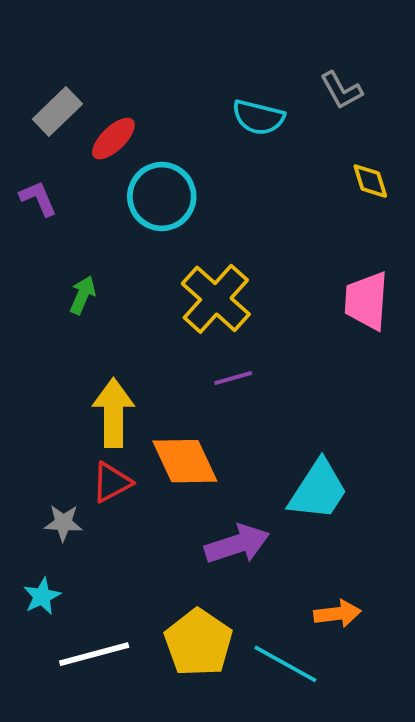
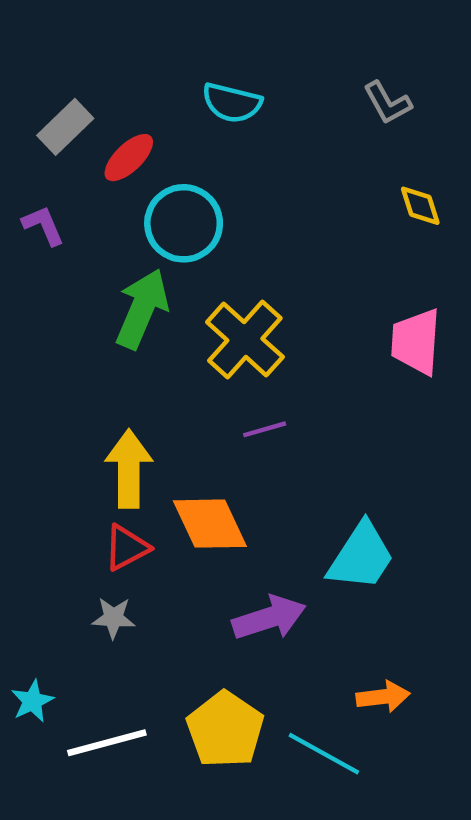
cyan semicircle: (258, 117) -> (232, 103), moved
green arrow: (83, 295) -> (142, 309), moved, size x1.8
gray star: (63, 523) -> (113, 618), moved
cyan star: (42, 596) -> (32, 701), moved

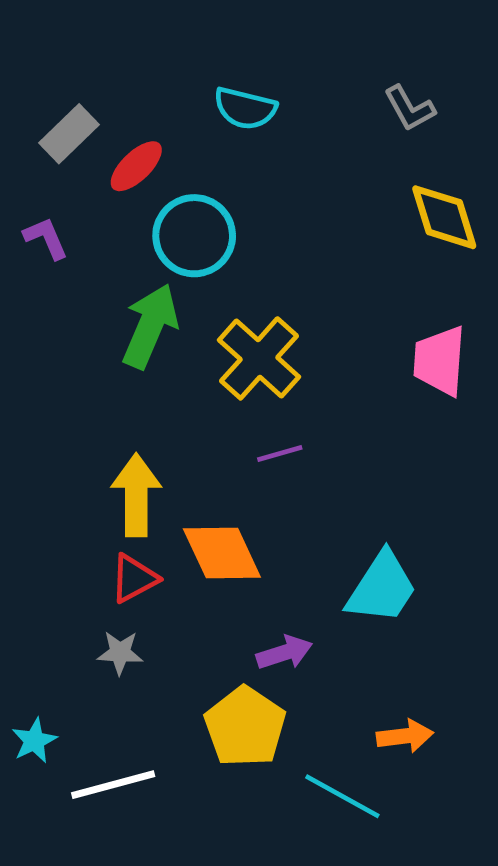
yellow diamond: (420, 206) -> (444, 217), size x1.6
purple arrow: (269, 618) -> (284, 653), size x0.7
yellow pentagon: (225, 730) -> (245, 727), moved

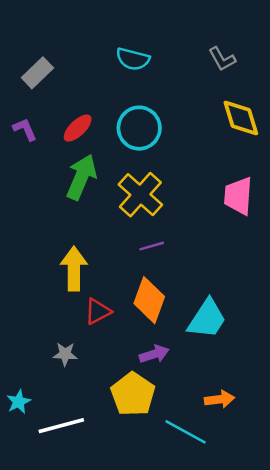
red ellipse: (136, 166) -> (78, 128), moved
cyan circle: (194, 236) -> (139, 128), moved
orange diamond: (222, 553) -> (149, 300), moved, turned 45
red triangle: (134, 579) -> (98, 311), moved

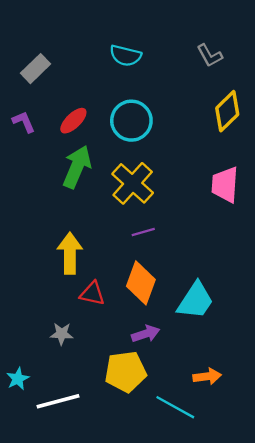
yellow diamond: (241, 118) -> (227, 111), turned 63
red triangle: (98, 311) -> (92, 294), turned 40
yellow pentagon: (133, 394) -> (125, 372), turned 30

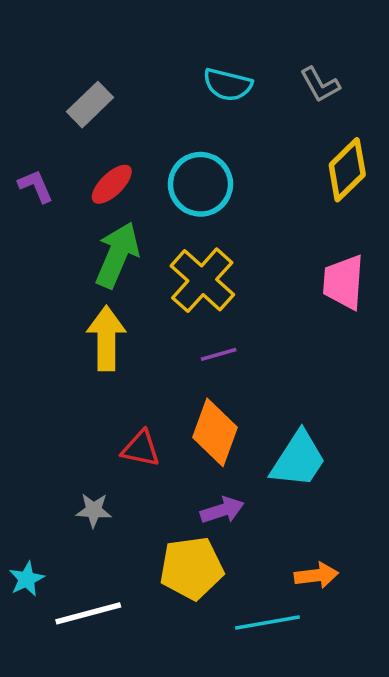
cyan semicircle: (125, 56) -> (228, 85), moved
gray rectangle: (36, 69) -> (90, 105), moved
yellow arrow: (70, 253) -> (106, 338), moved
cyan line: (175, 407) -> (267, 622), turned -39

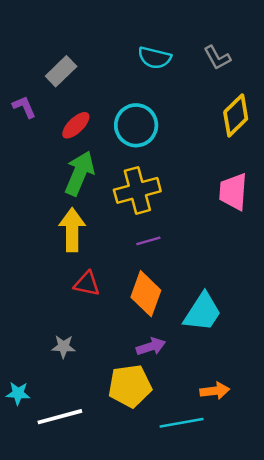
purple L-shape: (36, 186) -> (24, 107), moved
yellow cross: (202, 280) -> (137, 190), turned 33
red triangle: (141, 449) -> (87, 284), moved
cyan star: (27, 579) -> (18, 393), turned 30

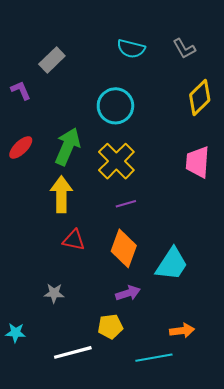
red ellipse: (76, 125) -> (21, 147), moved
yellow cross: (137, 190) -> (116, 161), turned -30
yellow pentagon: (130, 386) -> (110, 326), size x0.7
white line: (60, 417) -> (73, 352), moved

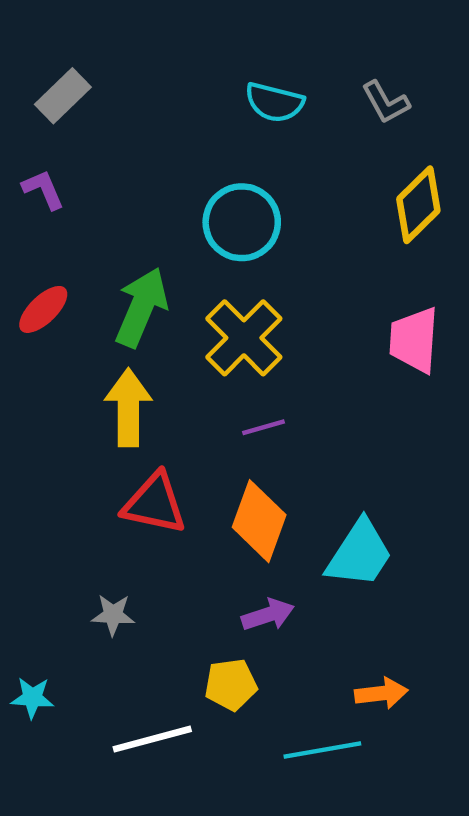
gray rectangle: (52, 60) -> (63, 96), moved
red triangle: (74, 240) -> (154, 504), size x1.4

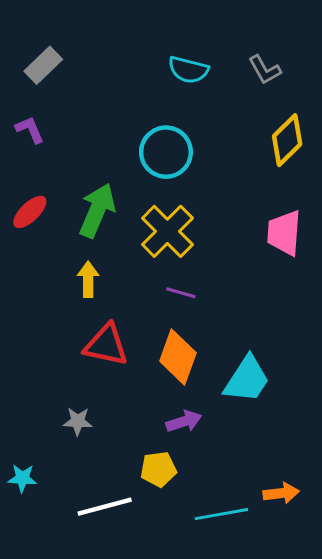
yellow arrow: (128, 408) -> (88, 279), size x0.7
purple line: (264, 427) -> (181, 293), turned 32
orange arrow: (381, 693) -> (281, 493), moved

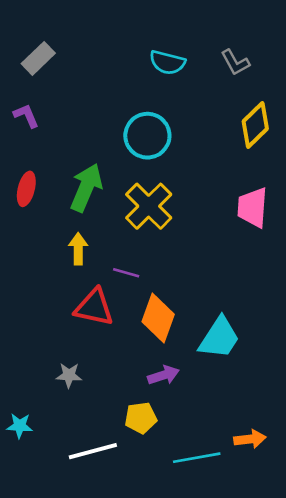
red ellipse: (30, 212) -> (26, 189), turned -32
purple line: (181, 293) -> (126, 273), moved

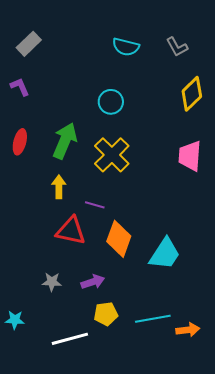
cyan circle: (147, 136) -> (111, 102), size x0.7
purple arrow: (163, 375) -> (93, 282), moved
cyan line: (197, 458) -> (153, 319), moved

